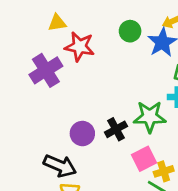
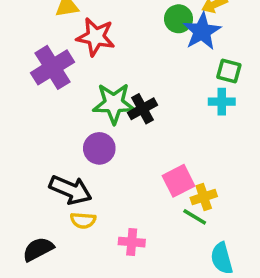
green circle: (130, 31) -> (179, 19), moved
green star: (150, 117) -> (114, 103), moved
black cross: (116, 129) -> (142, 109), moved

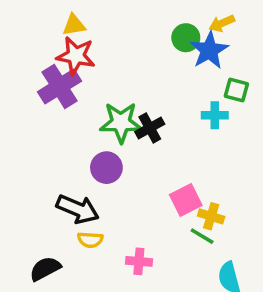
red star: (96, 37) -> (76, 56), moved
cyan cross: (222, 102) -> (215, 115), moved
yellow cross: (204, 197) -> (211, 216), turned 35

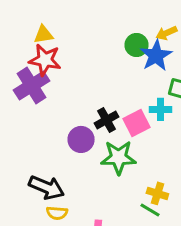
green star: (121, 122) -> (119, 157), moved
purple circle: (106, 168) -> (81, 139), moved
pink square: (186, 200) -> (136, 123), moved

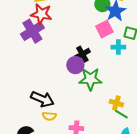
pink square: (136, 123) -> (104, 29), moved
purple circle: (81, 139) -> (75, 65), moved
green line: (150, 210) -> (121, 114), moved

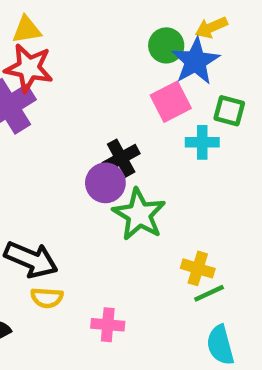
green star: (90, 79) -> (139, 214), turned 30
green line: (121, 114) -> (209, 293), turned -56

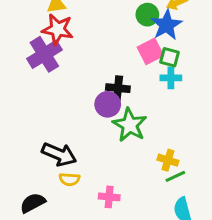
green square: (229, 111) -> (169, 57), moved
black cross: (121, 158) -> (118, 88), turned 35

